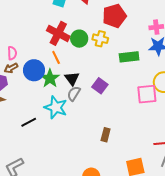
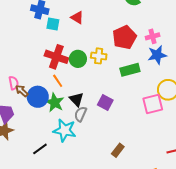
red pentagon: (114, 16) -> (124, 37), moved
brown arrow: (11, 68) -> (22, 91), moved, turned 80
brown rectangle: (106, 135) -> (118, 150), turned 32

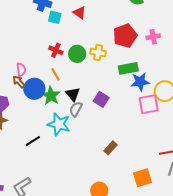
blue star: (157, 55) -> (140, 82), moved
red cross: (56, 57) -> (56, 50), size x0.6
pink semicircle: (14, 83) -> (21, 70), moved

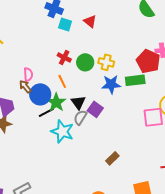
red pentagon: (125, 36) -> (148, 61), moved, turned -30
blue star: (140, 82) -> (111, 84), moved
purple square: (101, 99) -> (95, 109), moved
black line: (33, 141) -> (46, 112), moved

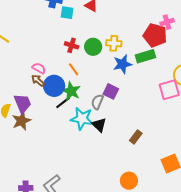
pink semicircle: (28, 74) -> (39, 68), turned -48
black triangle: (78, 102) -> (99, 125), moved

